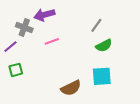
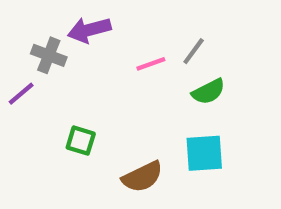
pink line: (52, 41) -> (151, 64), moved
green square: (16, 70) -> (81, 141), moved, turned 32

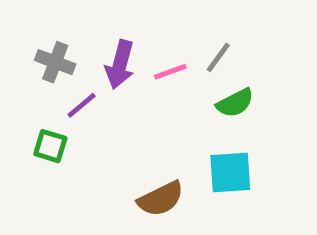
purple arrow: (89, 30) -> (120, 65), moved, turned -60
purple line: (21, 94) -> (82, 105), moved
green square: (81, 141) -> (50, 146), moved

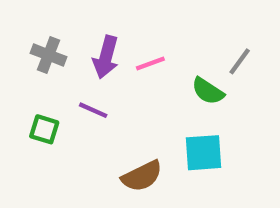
gray line: (218, 57) -> (240, 61), moved
green semicircle: (235, 103) -> (208, 91), turned 60
purple line: (82, 105) -> (93, 110), moved, turned 64

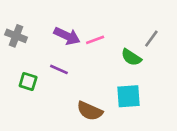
gray cross: (48, 55) -> (16, 36), moved
purple arrow: (106, 57) -> (67, 36), turned -80
brown semicircle: (142, 176) -> (90, 111), turned 50

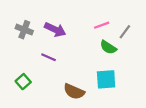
gray cross: (16, 36) -> (24, 30), moved
pink line: (95, 40) -> (102, 25), moved
green square: (28, 81) -> (23, 82), moved, turned 32

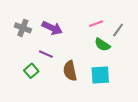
green square: (23, 82) -> (31, 71), moved
brown semicircle: (74, 91) -> (70, 71), moved, turned 54

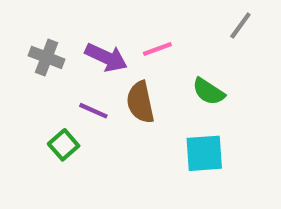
pink line: (96, 24) -> (157, 49), moved
gray line: (118, 30) -> (240, 25), moved
brown semicircle: (70, 71) -> (140, 102), moved

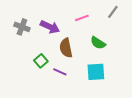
pink line: (157, 49) -> (82, 18), moved
purple line: (93, 111) -> (60, 72), moved
green square: (64, 145) -> (41, 61), moved

